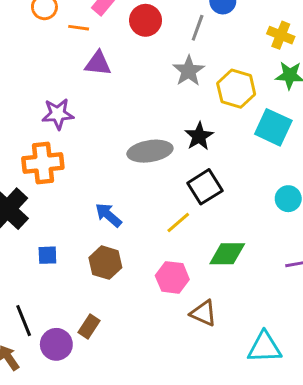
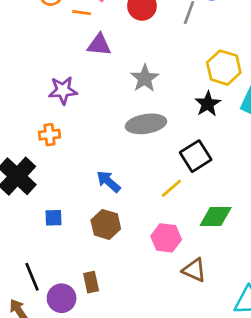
gray star: (189, 71) -> (145, 78), moved
black star: (199, 136) -> (208, 104), moved
orange cross: (43, 163) -> (49, 135), size x0.6
brown rectangle: (89, 327) -> (91, 282), turned -45

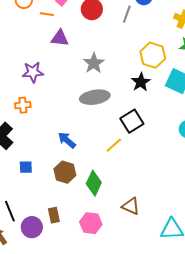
green diamond: (216, 216) -> (94, 183), moved, turned -65
pink hexagon: (166, 238) -> (91, 223), moved

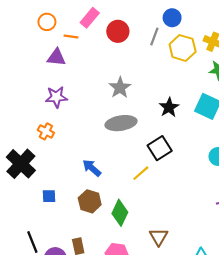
purple triangle: (60, 38) -> (56, 57), moved
yellow hexagon: (153, 55) -> (183, 48), moved
orange cross: (23, 105) -> (46, 131), turned 35
brown triangle: (131, 206) -> (159, 237), turned 36

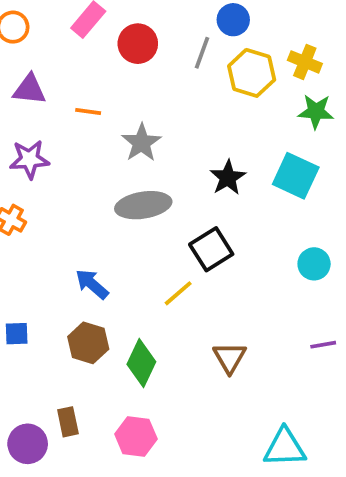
orange line: (71, 37) -> (88, 112), moved
brown triangle: (159, 237) -> (230, 358), moved

